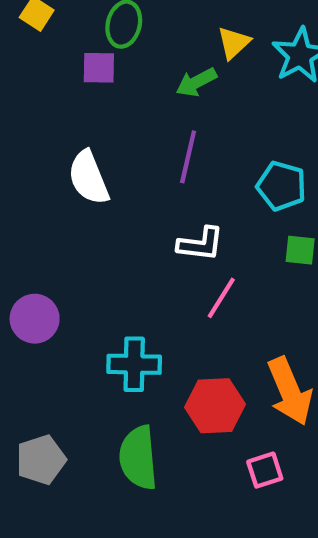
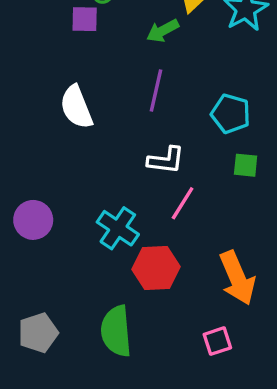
cyan cross: (134, 364) -> (118, 228), moved, turned 33
red hexagon: (215, 406) -> (156, 268), moved

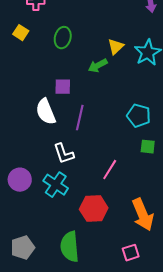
purple square: (85, 19) -> (63, 87), moved
purple line: (156, 90) -> (80, 118), moved
white L-shape: (166, 160) -> (64, 154), moved, turned 65
cyan cross: (118, 228) -> (56, 185), moved

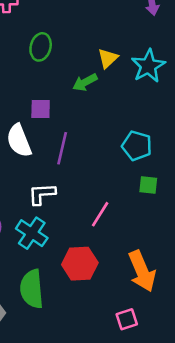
white L-shape: (64, 154) -> (42, 194), turned 105
green semicircle: (70, 247) -> (32, 289), moved

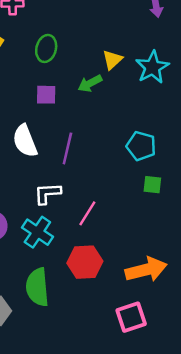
purple square: (41, 109) -> (46, 95), moved
pink line: (100, 214) -> (87, 213), moved
orange arrow: (142, 271) -> (146, 270), turned -81
pink square: (127, 319) -> (131, 317), size x1.4

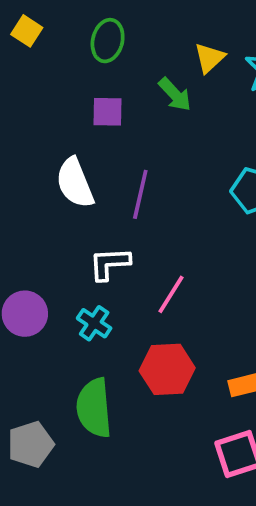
green arrow: (90, 83) -> (175, 94), turned -105
cyan cross: (37, 232) -> (94, 323), size x0.7

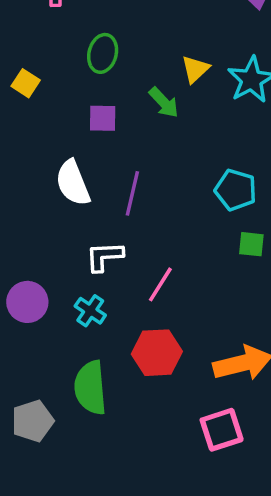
yellow square: (27, 31) -> (26, 83), moved

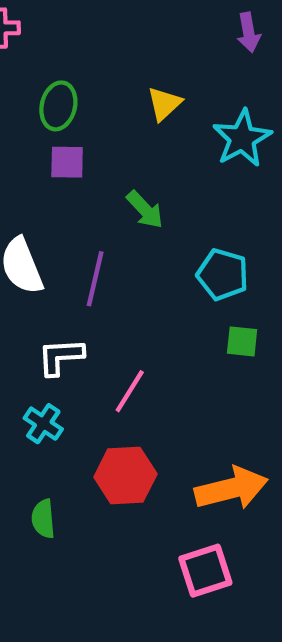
yellow triangle: (195, 69) -> (164, 104), moved
green arrow: (164, 102) -> (145, 210), moved
purple square: (103, 118) -> (67, 162), moved
green semicircle: (90, 388) -> (43, 519), size x0.6

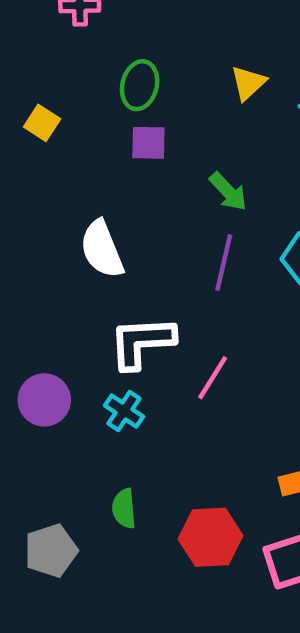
purple line: (95, 279) -> (224, 262), moved
white L-shape: (61, 357) -> (142, 342), size x1.4
red hexagon: (125, 475) -> (210, 537), moved

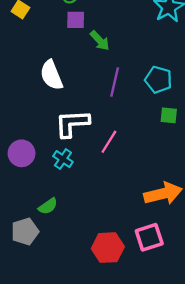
green arrow: (228, 192) -> (100, 41), moved
green semicircle: (124, 508) -> (48, 206), moved, turned -120
red hexagon: (210, 537) -> (108, 248), moved

